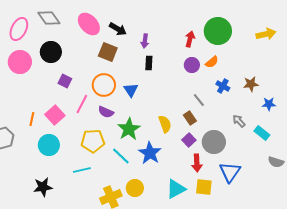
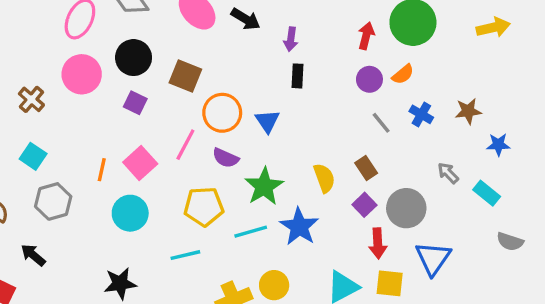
brown square: (108, 52) -> (185, 76), moved
purple square: (65, 81) -> (135, 103), moved
gray line: (199, 100) -> (381, 123), moved
cyan line: (121, 156) -> (251, 232), turned -60

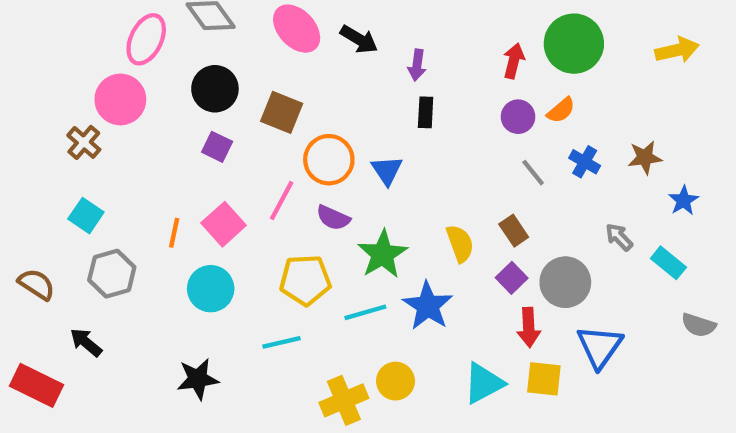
pink circle: (82, 74) -> (120, 99), moved
blue star: (498, 145) -> (684, 201), turned -30

